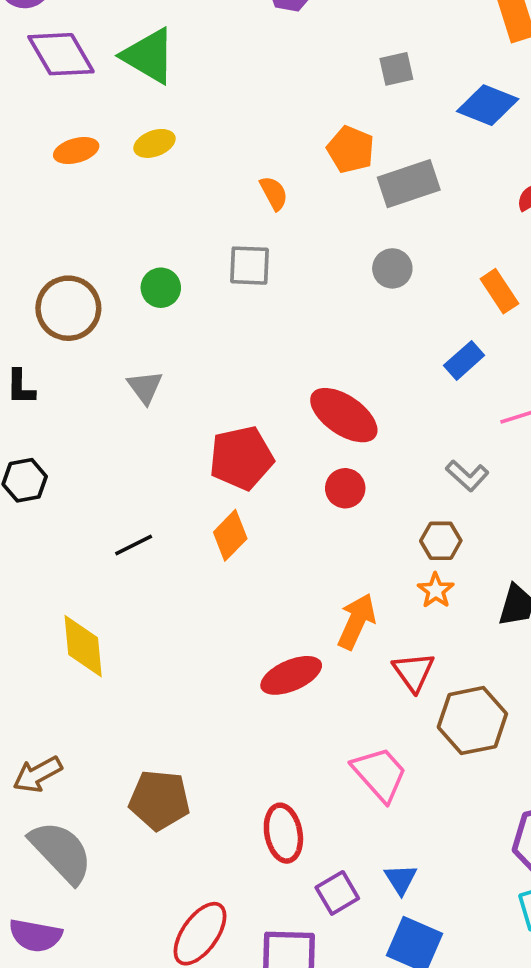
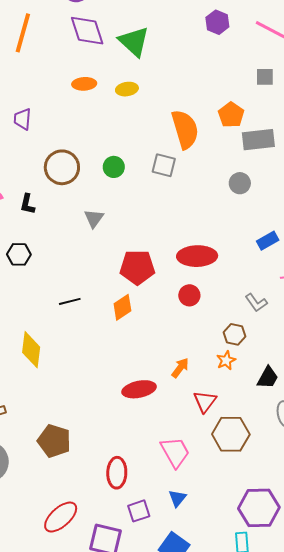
orange semicircle: (274, 193) -> (185, 129), size x2.0
red ellipse: (344, 415) -> (197, 256), turned -48
orange arrow: (357, 621) -> (180, 368), size x0.7
blue triangle: (401, 879) -> (177, 498), moved

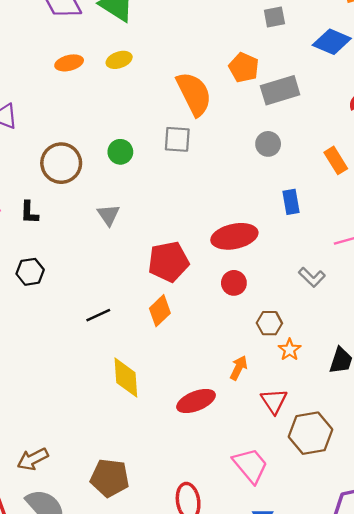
blue rectangle: (268, 241) -> (291, 202), moved, turned -60
brown hexagon: (235, 334) -> (269, 323), moved
yellow diamond: (31, 350) -> (126, 378), moved

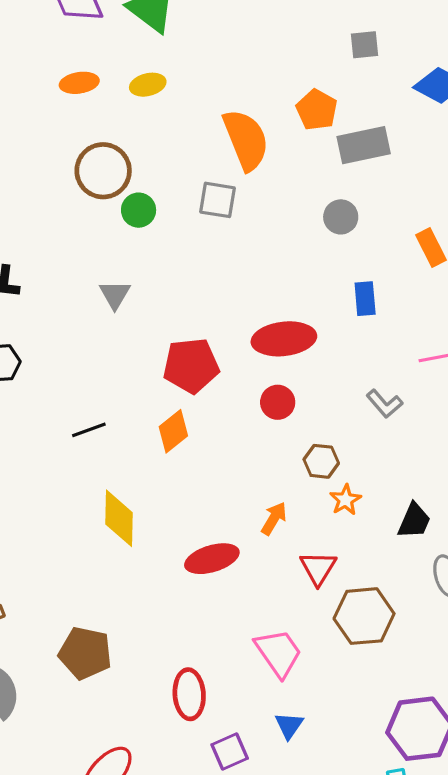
brown circle: (61, 163) -> (103, 171), moved

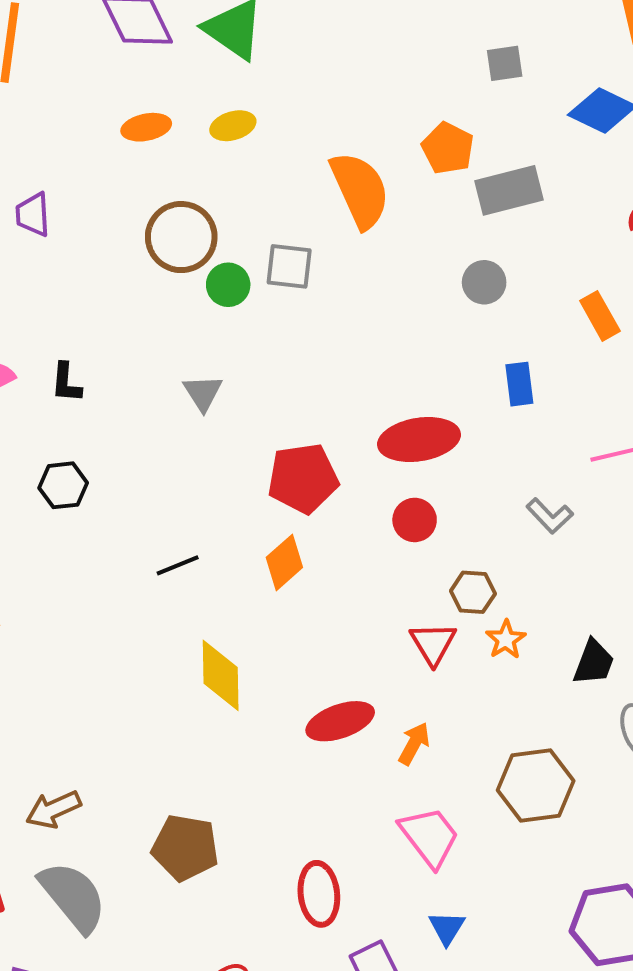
gray square: (217, 200) -> (289, 266), moved
orange arrow: (274, 518) -> (414, 744), moved
red triangle: (318, 568) -> (433, 643), moved

